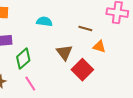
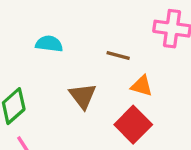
red square: (82, 70) -> (133, 125), moved

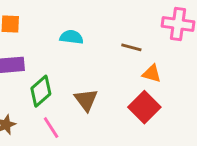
brown triangle: (83, 96) -> (86, 100), moved

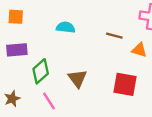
orange triangle: (152, 74) -> (139, 50), moved
red square: (144, 107) -> (125, 84), turned -35

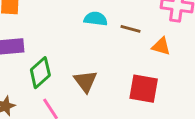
cyan semicircle: (66, 27) -> (96, 19), moved

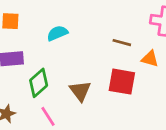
cyan semicircle: (96, 19) -> (57, 33), moved, turned -30
red square: (144, 89) -> (122, 82), moved

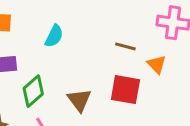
cyan semicircle: (57, 33) -> (54, 36), turned 140
orange triangle: (150, 59) -> (157, 64), turned 30

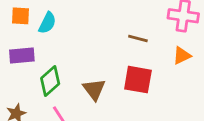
cyan semicircle: (54, 36) -> (47, 23), moved
orange triangle: (157, 64) -> (182, 55), moved, turned 48

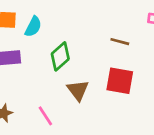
green diamond: (50, 81) -> (60, 56), moved

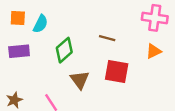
brown line: (120, 42) -> (107, 38), moved

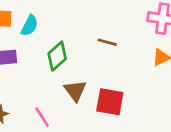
red square: (117, 71) -> (110, 102), moved

